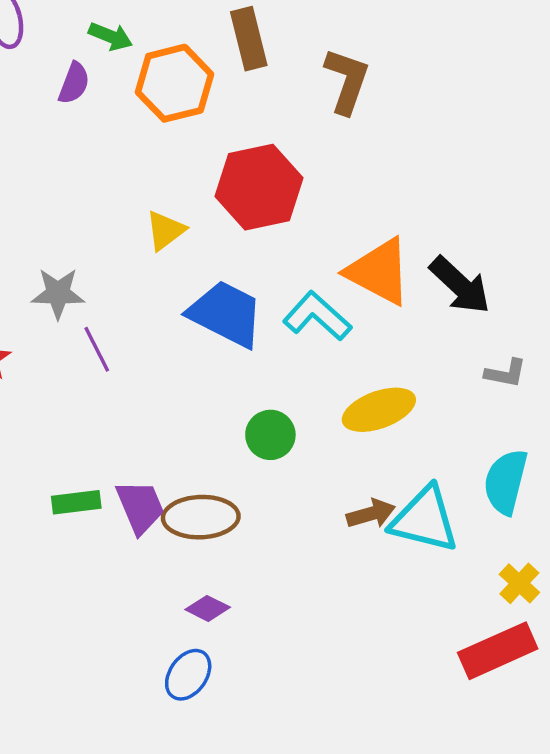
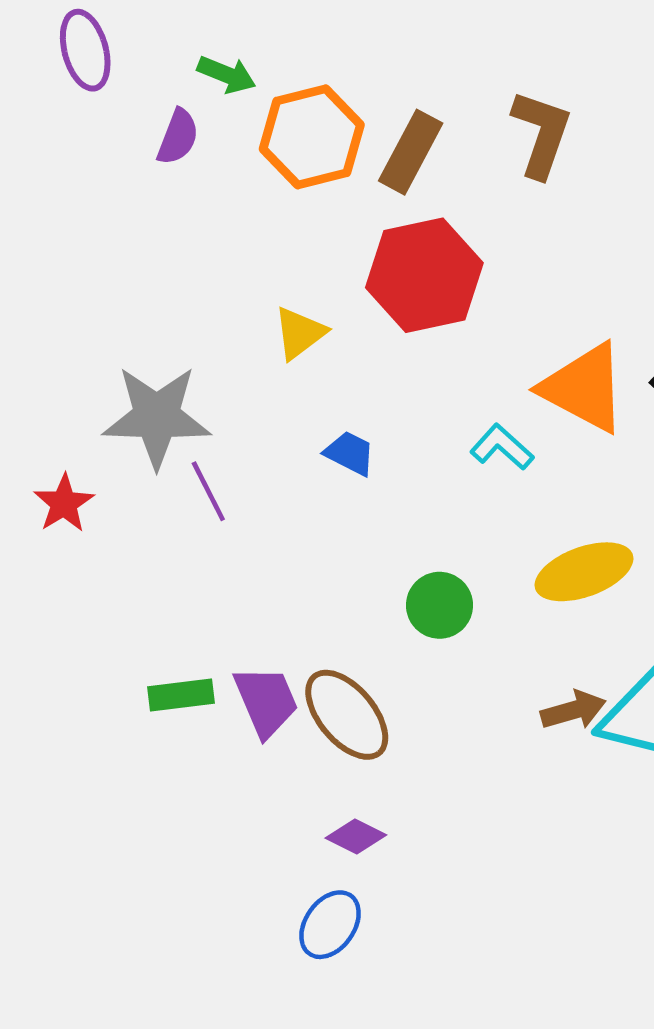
brown rectangle: (249, 39) -> (411, 152), moved, turned 42
gray star: (58, 293) -> (157, 417), size x1.5
blue trapezoid: (226, 314) -> (350, 453), moved, size x0.5
cyan L-shape: (317, 316) -> (502, 447), size x0.7
brown ellipse: (201, 517) -> (347, 715), turned 52

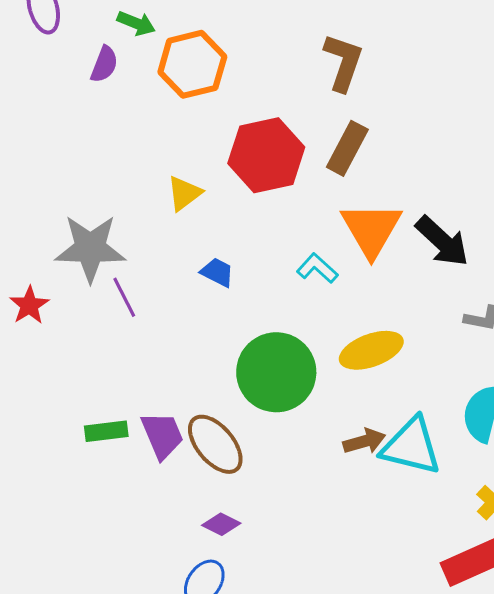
brown rectangle: (411, 152) -> (347, 148), moved
orange triangle: (584, 388) -> (371, 229), turned 32
green circle: (440, 605) -> (276, 372), size x1.8

